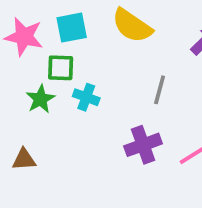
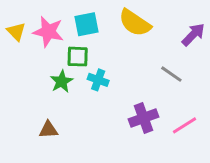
gray line: (160, 90) -> (171, 74), moved, turned -70

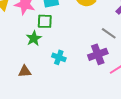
cyan cross: (98, 80) -> (59, 57), moved
purple cross: (144, 118) -> (98, 54), moved

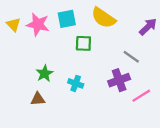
green square: (45, 21) -> (83, 43), moved
green star: (34, 38) -> (45, 73), moved

